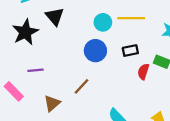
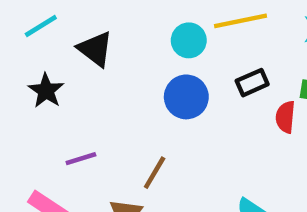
black star: (25, 32) -> (46, 91), size x0.7
brown line: (81, 86) -> (155, 173), moved

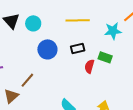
cyan circle: (189, 40) -> (33, 23), moved

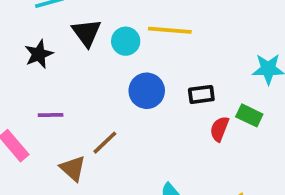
yellow line: (78, 20) -> (170, 30), moved
brown triangle: (11, 96) -> (73, 168), turned -42

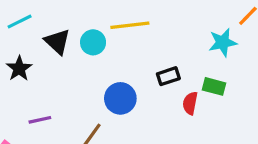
blue circle: (147, 91) -> (120, 98), moved

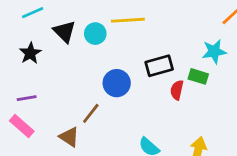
cyan star: (223, 42) -> (214, 51), moved
black rectangle: (168, 76) -> (159, 66), size x1.4
purple line: (40, 120) -> (27, 98), moved

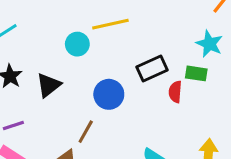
black triangle: (64, 32) -> (49, 85), moved, turned 45
cyan star: (214, 51) -> (209, 44), turned -30

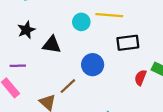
black rectangle: (152, 68) -> (128, 43), moved
black triangle: (49, 85) -> (52, 45), turned 30

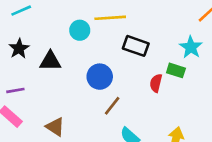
black rectangle: (128, 43) -> (136, 46), turned 35
brown line: (68, 86) -> (112, 106), moved

